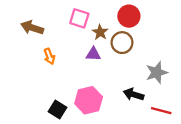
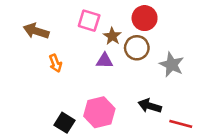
gray star: (157, 73) -> (172, 65), moved, turned -30

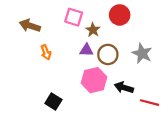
brown circle: (137, 48) -> (108, 54), moved
pink hexagon: (99, 112) -> (94, 80), moved

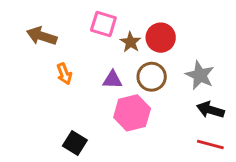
red circle: (120, 15) -> (161, 38), moved
purple triangle: (86, 50) -> (112, 80), moved
black arrow: (124, 88) -> (210, 110), moved

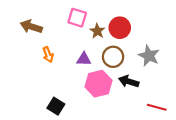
black arrow: (210, 110) -> (129, 81), moved

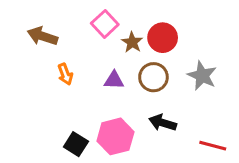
pink square: (77, 18) -> (105, 24), turned 30
black arrow: (129, 81) -> (163, 123), moved
pink hexagon: (98, 84) -> (115, 136), moved

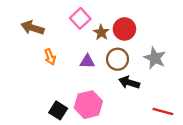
black arrow: (163, 123) -> (129, 82), moved

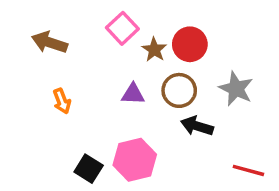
orange arrow: (50, 57) -> (62, 101), moved

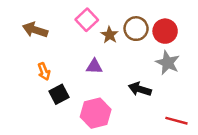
red circle: (190, 44) -> (165, 31), moved
brown circle: (179, 90) -> (136, 29), moved
black square: (89, 169) -> (59, 94), moved, turned 30

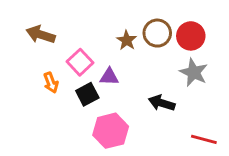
pink square: (87, 20) -> (80, 62), moved
black square: (59, 94) -> (87, 94), moved

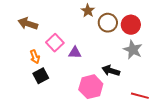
brown star: (127, 40) -> (88, 11), moved
black square: (87, 94) -> (41, 76), moved
pink hexagon: (111, 131) -> (91, 87), moved

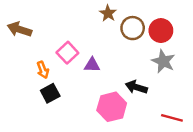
brown arrow: (28, 24) -> (19, 29), moved

